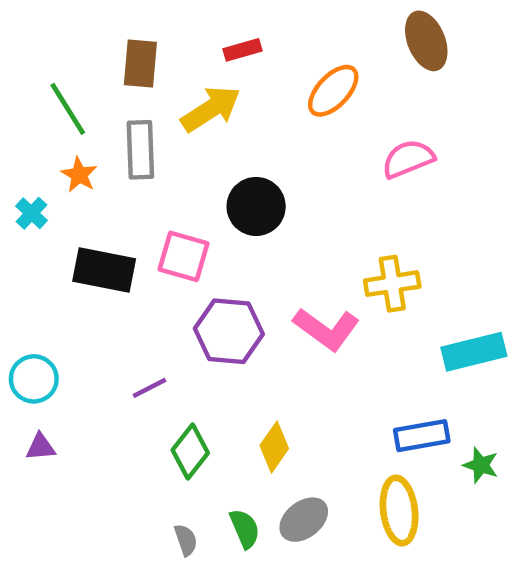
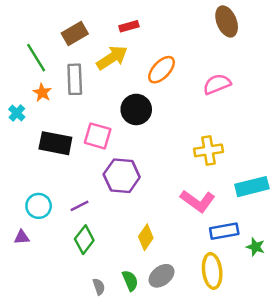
brown rectangle: (140, 64) -> (75, 34), turned 55
orange ellipse: (333, 91) -> (162, 70), moved
pink L-shape: (326, 329) -> (198, 201), moved
cyan circle: (34, 379) -> (39, 206), moved
green diamond: (190, 451) -> (84, 240), moved

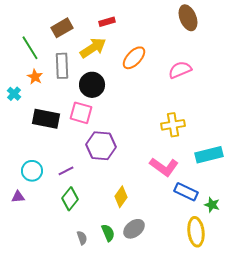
black circle: (136, 109) -> (92, 85), moved
blue rectangle: (224, 231) -> (186, 192), turned 35
yellow ellipse: (212, 271) -> (196, 232), moved

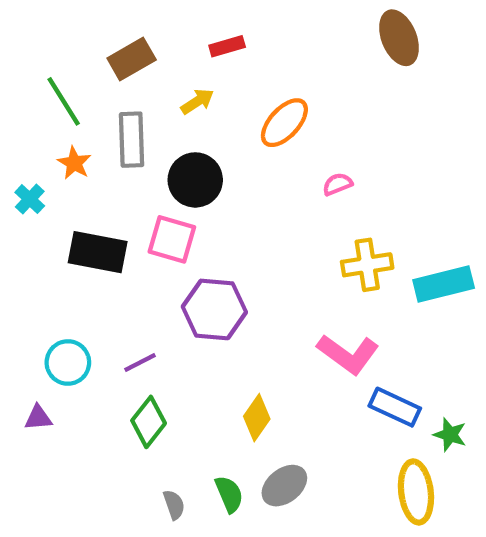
yellow arrow: (93, 48) -> (197, 101), size x0.6
pink semicircle: (180, 70) -> (337, 184), moved, size x0.6
cyan rectangle: (209, 155) -> (444, 284), moved

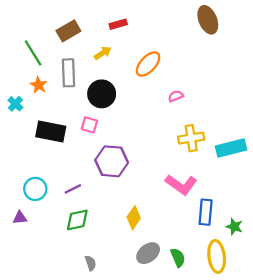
pink square: (172, 239) -> (89, 125), size x0.7
blue rectangle: (395, 407) -> (206, 212), turned 70
green diamond: (149, 422) -> (77, 220), turned 40
green semicircle: (229, 494) -> (178, 258), moved

